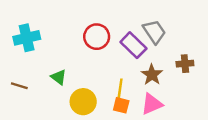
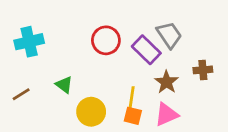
brown line: (19, 86) -> (21, 94), turned -49

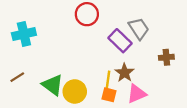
red circle: (106, 40) -> (87, 14), moved
brown star: (167, 82) -> (124, 73), moved
green triangle: (64, 85) -> (53, 85), moved, size x1.5

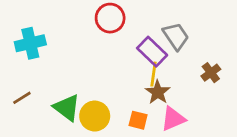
brown cross: (166, 57) -> (211, 73), turned -32
yellow line: (108, 80) -> (153, 74), moved

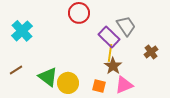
cyan cross: (30, 43) -> (22, 31), turned -30

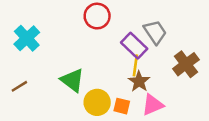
brown cross: (151, 52) -> (186, 64), size x1.5
green triangle: (48, 77) -> (72, 80), moved
yellow circle: (68, 83) -> (97, 102), moved

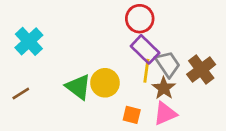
red circle: (97, 16) -> (140, 19), moved
gray trapezoid: (155, 32) -> (168, 64), moved
brown star: (139, 81) -> (164, 88), moved
yellow circle: (97, 102) -> (105, 83), moved

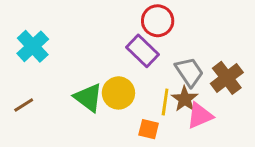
purple rectangle: (145, 49) -> (143, 51), moved
yellow line: (146, 71) -> (165, 102), moved
pink triangle: (165, 114) -> (200, 116), moved

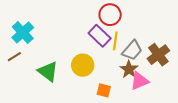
gray trapezoid: (189, 72) -> (132, 50), turned 75
green triangle: (88, 97) -> (48, 71), moved
yellow line: (165, 102) -> (115, 41), moved
brown line: (24, 105) -> (14, 57), moved

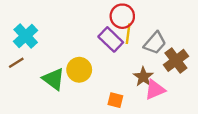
yellow line: (115, 41) -> (128, 34), moved
gray trapezoid: (132, 50) -> (155, 43), moved
yellow circle: (83, 65) -> (79, 70), moved

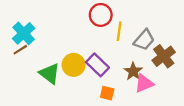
red circle: (122, 16) -> (101, 15), moved
purple rectangle: (111, 39) -> (97, 65), moved
brown line: (16, 63) -> (20, 50), moved

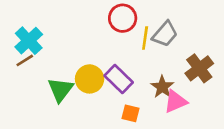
gray trapezoid: (144, 40) -> (165, 34), moved
green triangle: (50, 74) -> (60, 90), turned 30

